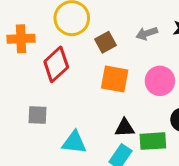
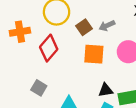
gray arrow: (147, 33) -> (107, 26), moved
gray square: (37, 115) -> (39, 88), turned 35

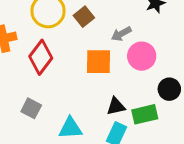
gray arrow: (107, 26) -> (121, 34), moved
brown square: (84, 27) -> (84, 17), moved

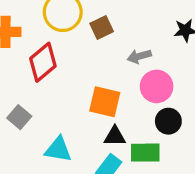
orange square: (98, 62) -> (105, 102), moved
black circle: (169, 89) -> (168, 121), moved

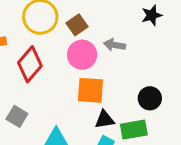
gray arrow: (139, 56) -> (115, 45), turned 35
pink circle: (157, 86) -> (82, 55), moved

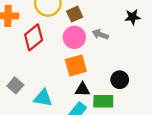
orange square: (90, 90) -> (76, 65), turned -30
gray square: (17, 116) -> (15, 85), moved

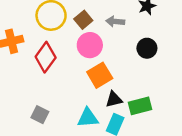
gray arrow: (100, 34) -> (115, 21), moved
black circle: (120, 80) -> (147, 48), moved
cyan triangle: (43, 98) -> (88, 118), moved

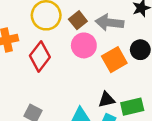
gray arrow: (115, 21) -> (109, 23), size x1.5
orange square: (100, 75) -> (114, 60), moved

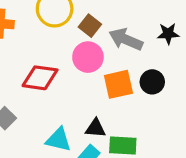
brown square: (78, 20) -> (90, 26), turned -30
red diamond: (40, 56) -> (40, 78), moved, turned 44

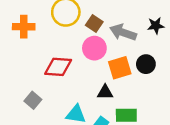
black triangle: (95, 128) -> (105, 92), moved

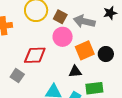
black circle: (146, 64) -> (106, 54), moved
gray square: (33, 100) -> (17, 76), moved

